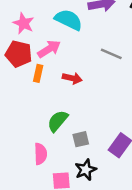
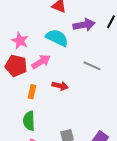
orange rectangle: (38, 73) -> (32, 92), moved
green semicircle: (58, 121) -> (29, 121), moved, turned -42

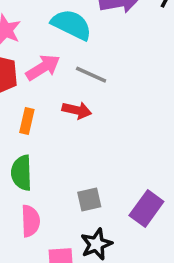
gray line: (92, 66) -> (91, 75), moved

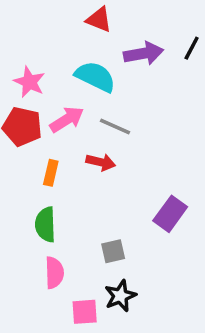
purple rectangle: (146, 208) -> (170, 214), moved

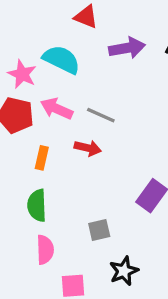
cyan semicircle: (95, 77) -> (61, 59), moved
pink arrow: (67, 119) -> (57, 109), turned -124
black star: (120, 296) -> (124, 271), moved

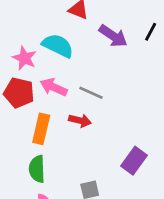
purple arrow: (127, 48) -> (113, 36), turned 44
orange rectangle: (42, 158) -> (41, 129), size x1.5

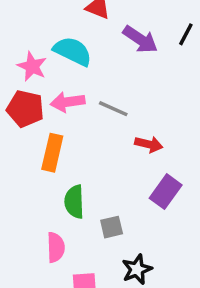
pink arrow: (54, 87) -> (68, 102), turned -32
red arrow: (80, 120) -> (149, 144), moved
green semicircle: (37, 169) -> (74, 202), moved

